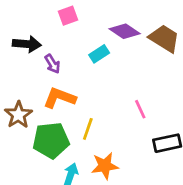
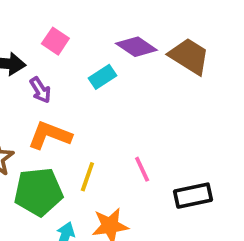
pink square: (68, 16) -> (55, 41), moved, turned -36
pink line: (140, 109) -> (142, 169), moved

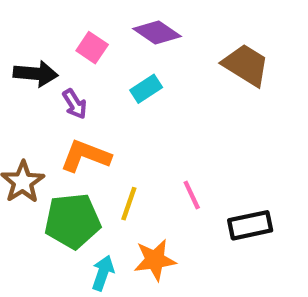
purple diamond: (136, 47) -> (157, 32), moved

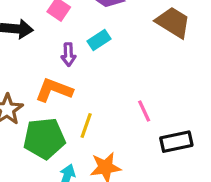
purple arrow: (75, 104) -> (68, 55), moved, turned 30
pink line: (192, 195) -> (144, 111), moved

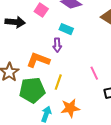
cyan rectangle: (99, 40) -> (66, 29), turned 56
purple arrow: (68, 55) -> (57, 45), moved

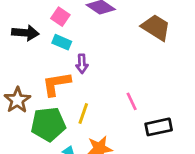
cyan rectangle: (66, 29) -> (62, 42), moved
orange L-shape: (38, 60) -> (56, 84), turned -30

